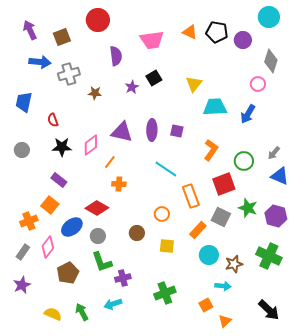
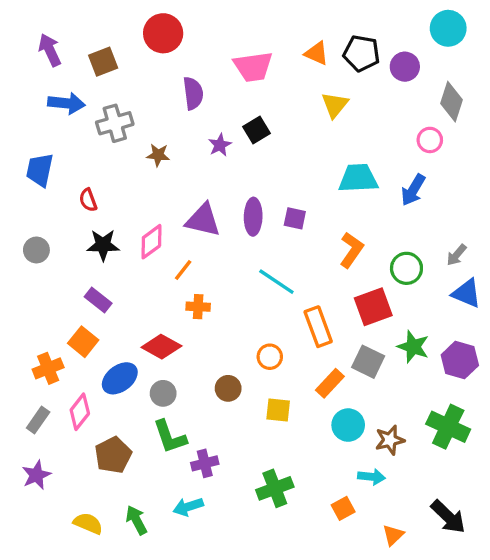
yellow triangle: (194, 84) -> (335, 105), moved
orange triangle: (225, 321) -> (393, 535), moved

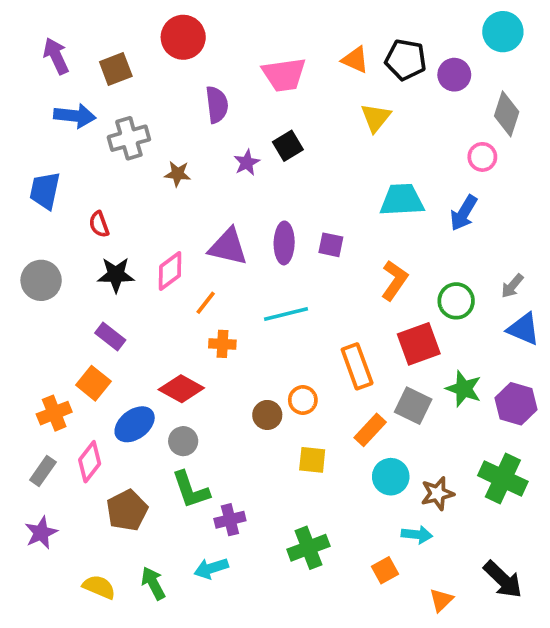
gray circle: (36, 250) -> (41, 280), size x1.4
cyan line: (276, 282) -> (286, 314), moved, turned -48
brown circle: (228, 388) -> (267, 415), moved

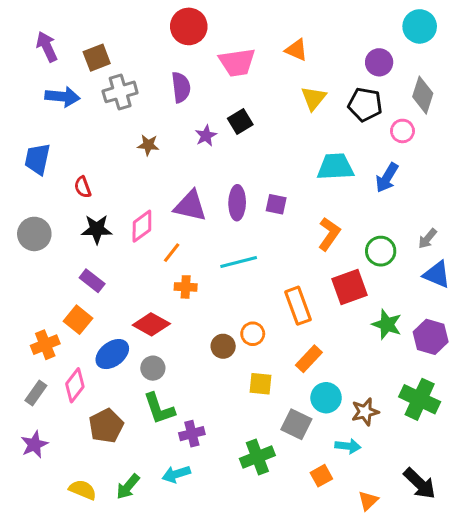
red circle: (183, 37) -> (189, 26), moved
black pentagon: (406, 60) -> (365, 104), moved
gray cross: (129, 138) -> (120, 92), moved
gray square: (413, 406) -> (296, 424), moved
green arrow: (153, 583) -> (128, 487), turned -112

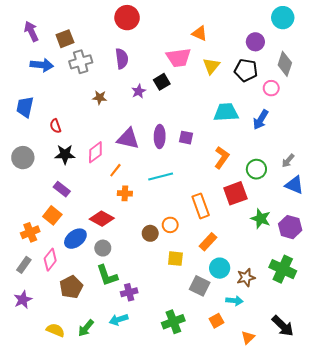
pink trapezoid: (237, 62) -> (179, 58), moved
green cross: (257, 457) -> (173, 322), moved

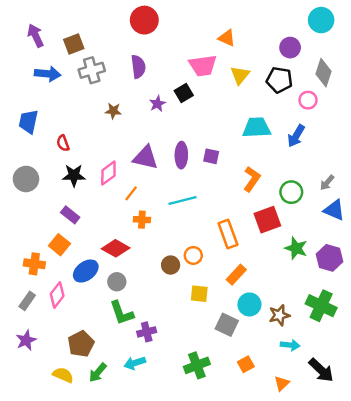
orange cross: (30, 232) -> (34, 264), turned 30
brown pentagon: (71, 287) -> (81, 344), moved
cyan arrow: (234, 301) -> (290, 345), moved

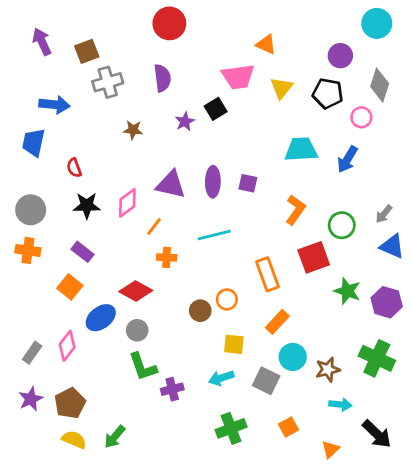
blue arrow: (48, 74) -> (54, 105), moved
orange cross: (34, 264) -> (28, 250), moved
brown pentagon: (81, 344) -> (70, 403), moved
cyan arrow: (135, 363) -> (221, 378), moved

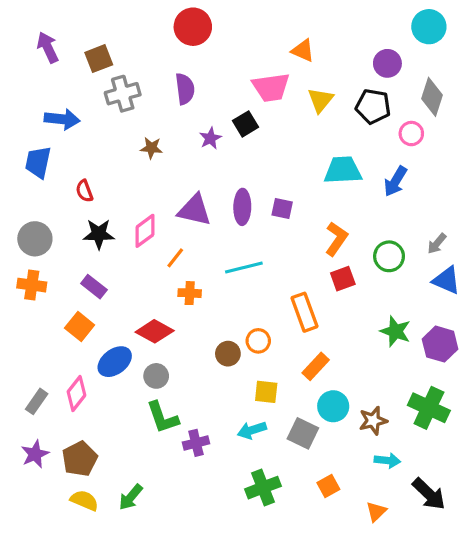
red square: (314, 257) -> (343, 279), moved, size x0.7

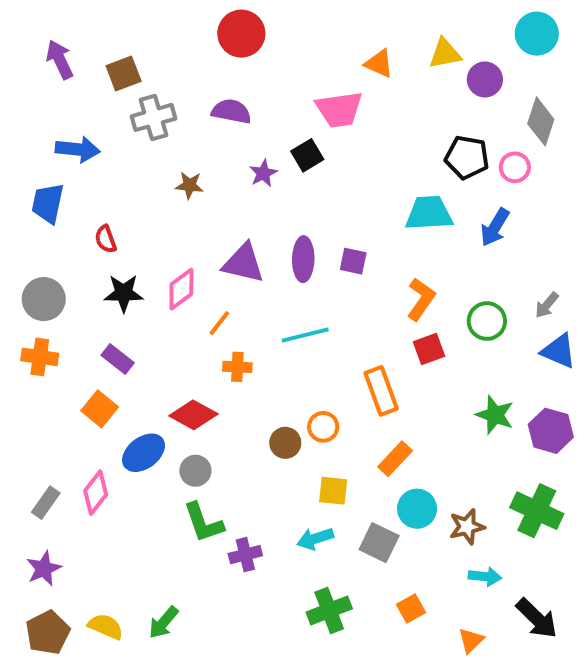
purple semicircle: (185, 89) -> (231, 111), turned -72
yellow triangle: (320, 100) -> (445, 54), moved, turned 40
black pentagon: (373, 106) -> (467, 157), moved
brown pentagon: (80, 459) -> (48, 632), moved

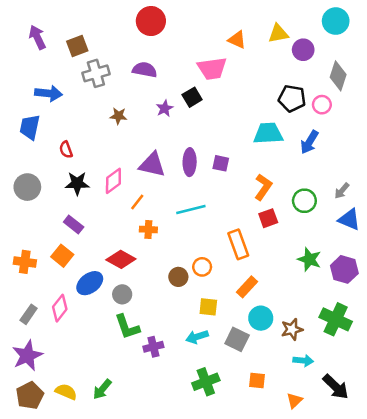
orange cross: (40, 357) -> (25, 262), moved
purple star: (44, 569) -> (27, 356), size x1.4
orange square: (411, 608) -> (257, 381), turned 35

